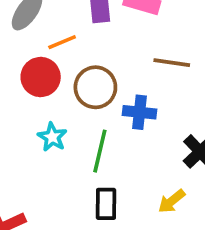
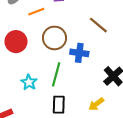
brown line: (172, 63) -> (98, 25), turned 30
red circle: (41, 77) -> (16, 42), moved
cyan star: (52, 137) -> (29, 82), moved

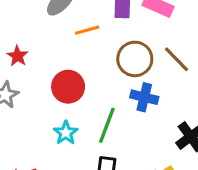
brown circle: (55, 38) -> (135, 59), moved
red circle: (16, 42) -> (68, 87), moved

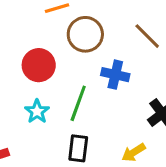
brown circle: (135, 59) -> (85, 34), moved

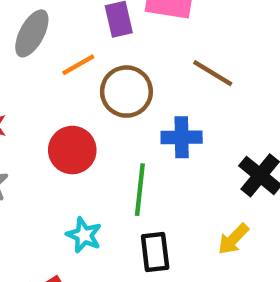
cyan star: (37, 112) -> (84, 235), moved

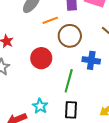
cyan star: (84, 235) -> (40, 106), moved

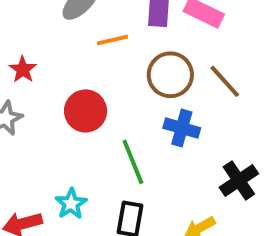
brown circle: (70, 36) -> (170, 75), moved
green line: (69, 81) -> (133, 162), turned -45

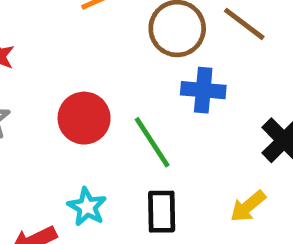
red circle: (86, 111) -> (84, 118), moved

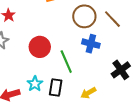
yellow arrow: (248, 206) -> (88, 93), moved
black rectangle: (162, 212) -> (56, 88), moved

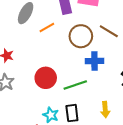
green line: (66, 62) -> (75, 85), turned -70
yellow arrow: (88, 93) -> (105, 110), turned -49

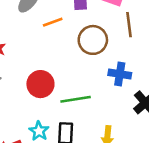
brown line: (109, 31) -> (129, 25), moved, turned 42
blue cross: (94, 61) -> (120, 74), moved

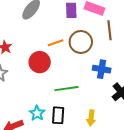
orange line: (53, 22) -> (56, 43), moved
red circle: (40, 84) -> (40, 62), moved

